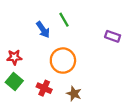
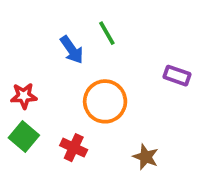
purple rectangle: (113, 36) -> (177, 76), moved
brown star: (74, 94) -> (146, 157), moved

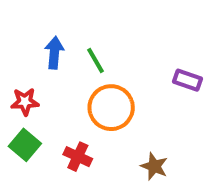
green line: (107, 33) -> (95, 61), moved
blue arrow: (72, 50) -> (54, 53), moved, turned -140

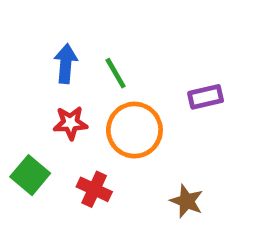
purple rectangle: (188, 80) -> (206, 97), moved, turned -32
red star: (25, 102) -> (70, 123), moved

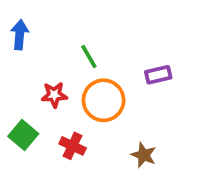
blue arrow: (66, 64) -> (20, 35), moved

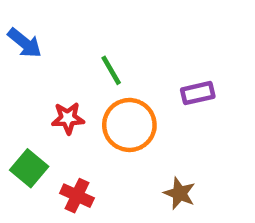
blue arrow: (20, 35) -> (25, 43), turned 124
red cross: (73, 146) -> (77, 196), moved

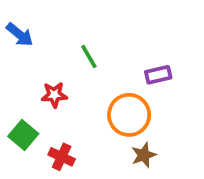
orange circle: (129, 125) -> (129, 115), moved
brown star: (180, 193) -> (144, 155), turned 30

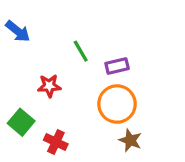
purple rectangle: (158, 75) -> (117, 66), moved
brown star: (144, 155) -> (130, 140), turned -30

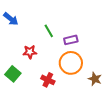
brown star: (130, 140) -> (95, 79), moved
red cross: (56, 142) -> (48, 80), moved

